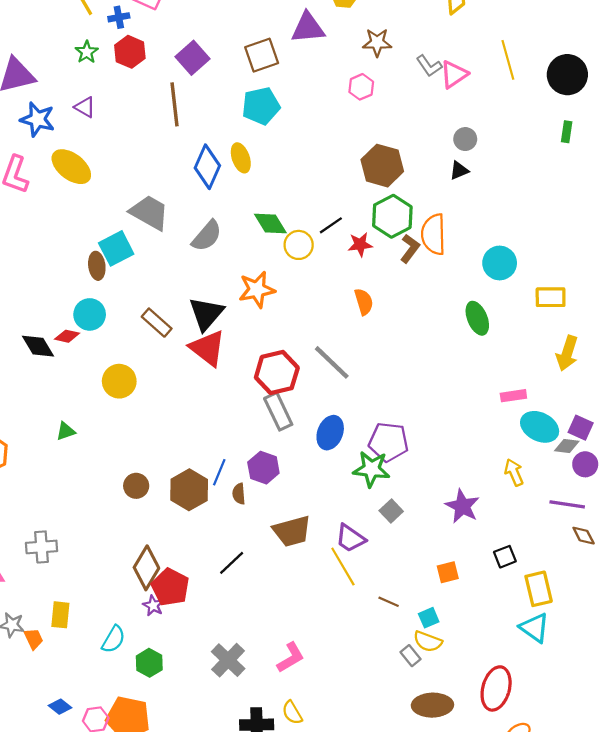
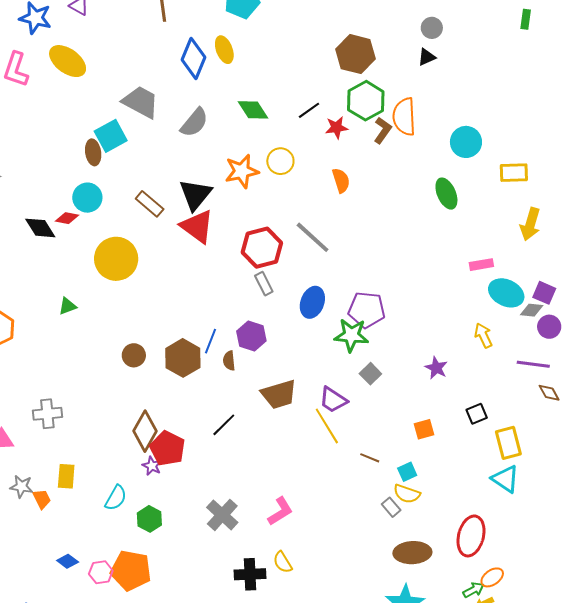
yellow circle: (299, 245) -> (280, 161), moved
yellow circle: (119, 381) -> (116, 259), size x1.4
gray rectangle: (278, 411) -> (264, 284), size x0.7
purple star: (462, 506) -> (436, 368), size x0.7

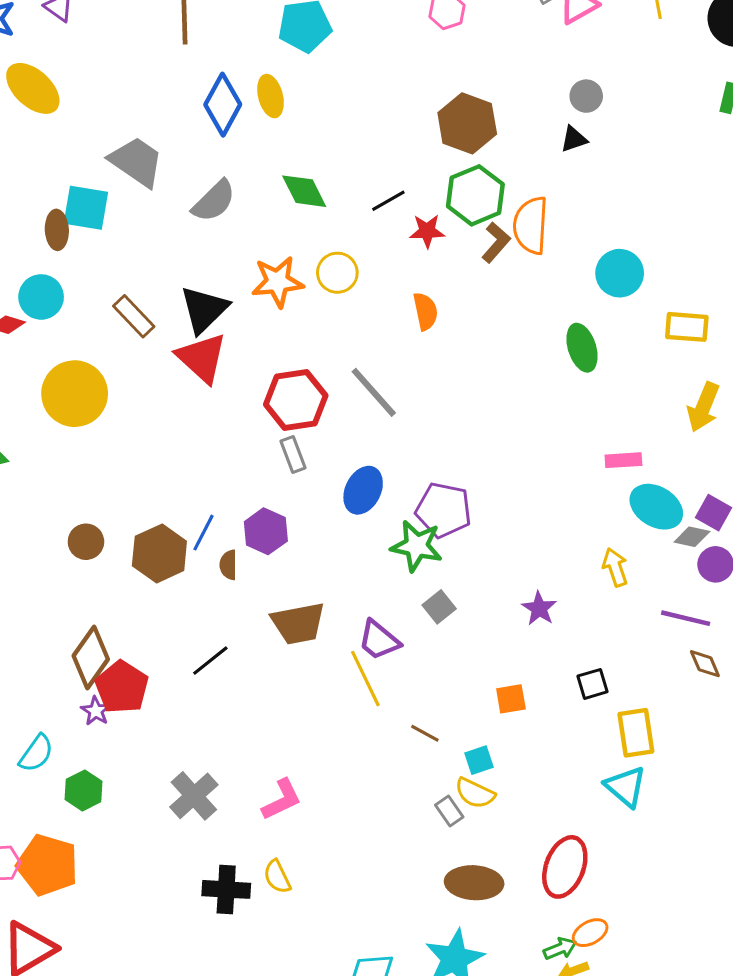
cyan square: (111, 136) -> (86, 208), turned 32

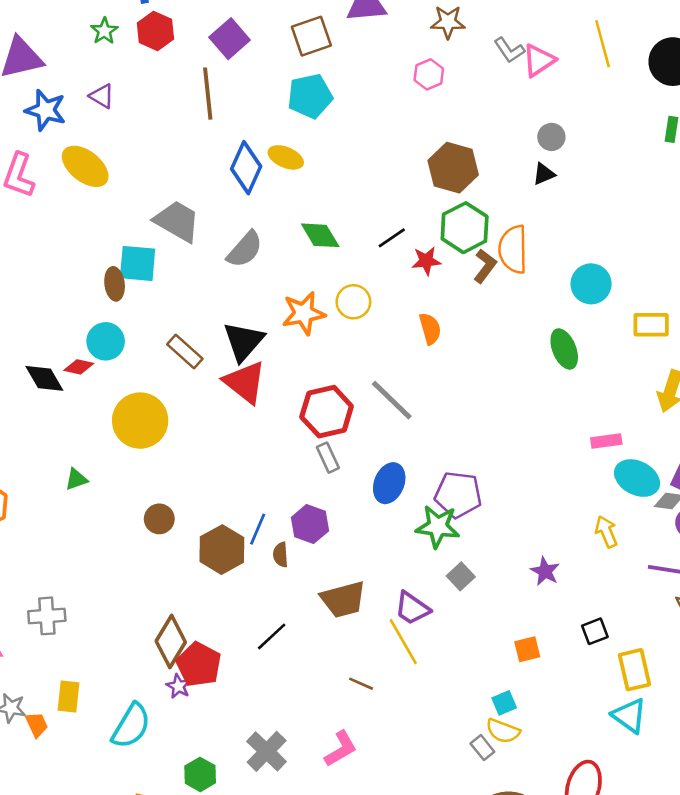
yellow ellipse: (271, 96) -> (286, 157), turned -48
brown circle: (86, 542) -> (159, 519), moved
brown line: (425, 733) -> (361, 684), moved
cyan semicircle: (36, 753) -> (131, 726), size x1.4
green hexagon: (84, 790) -> (200, 774), moved

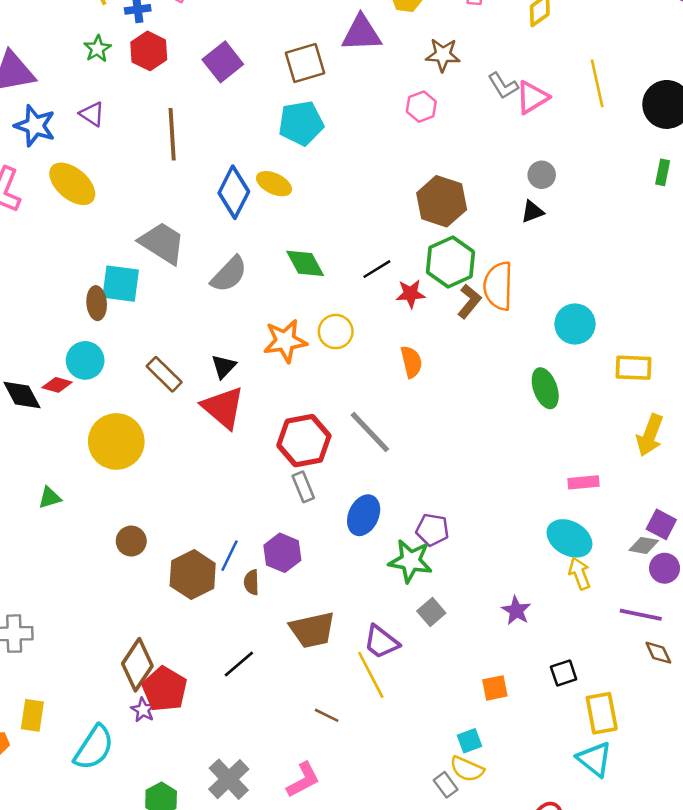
brown line: (208, 94) -> (172, 134), moved
black triangle: (244, 341) -> (224, 366), size x0.6
cyan ellipse: (637, 478) -> (569, 538), moved
purple pentagon: (458, 495) -> (432, 530), size x0.7

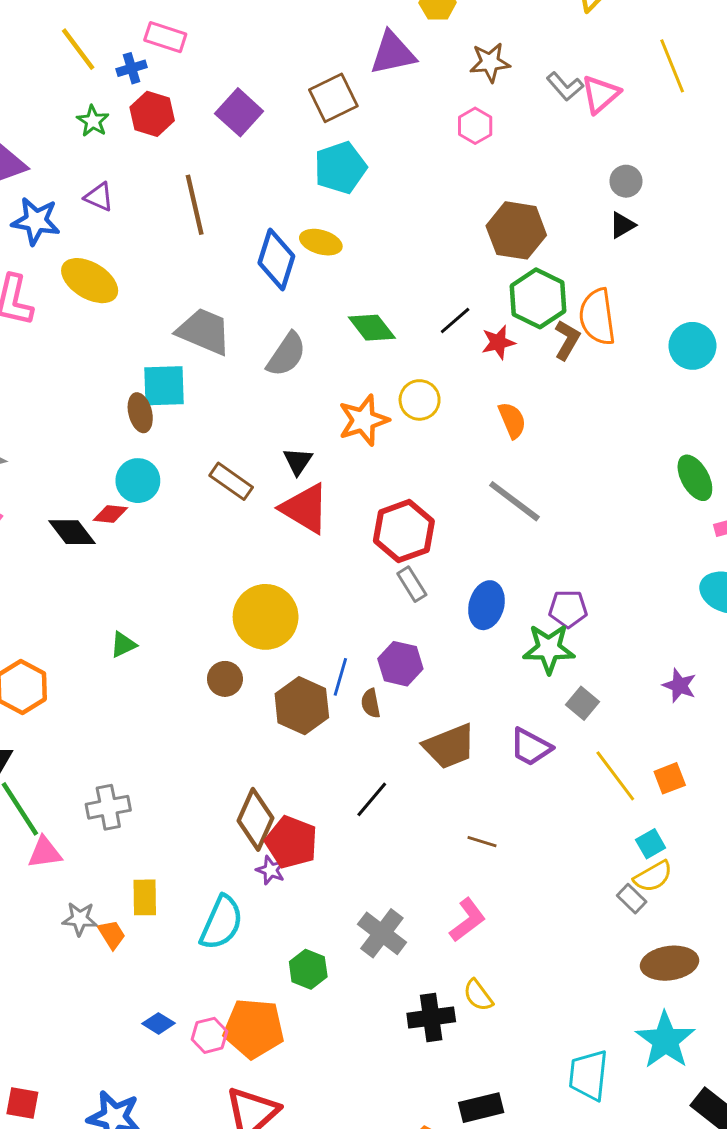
green ellipse: (545, 388) -> (695, 478), moved
gray line: (370, 432) -> (514, 501), moved
yellow circle: (116, 441) -> (266, 617), moved
yellow line: (371, 675) -> (615, 776), moved
yellow semicircle: (467, 769) -> (653, 876), turned -44

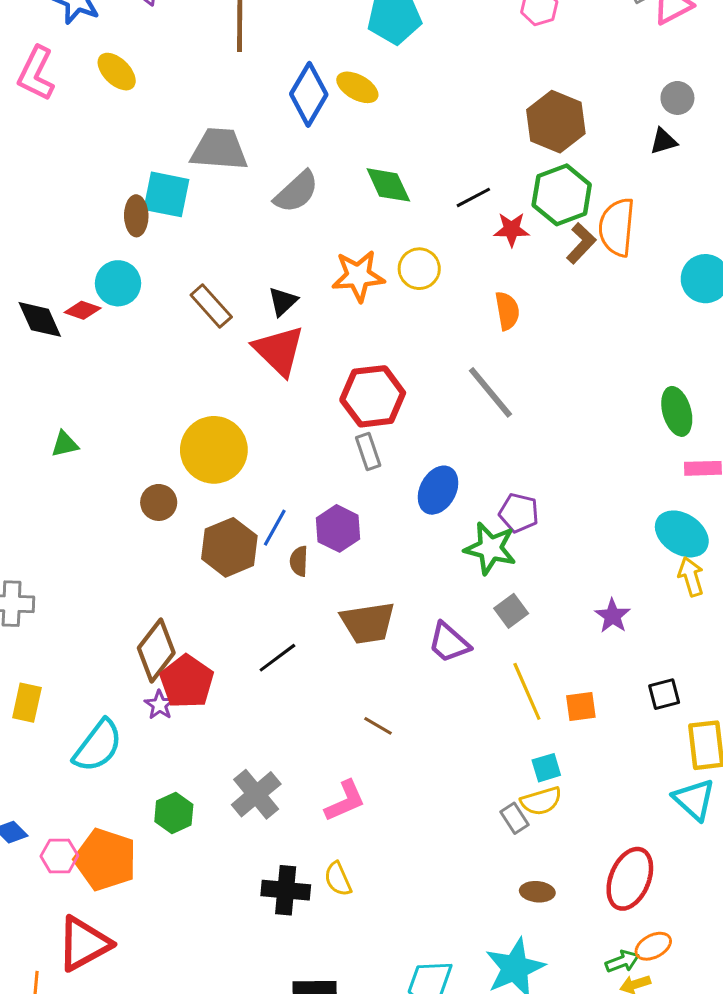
yellow ellipse: (90, 281) -> (117, 72), size x0.7
gray trapezoid: (204, 331) -> (219, 149), turned -32
brown ellipse: (670, 963) -> (537, 892), size x0.6

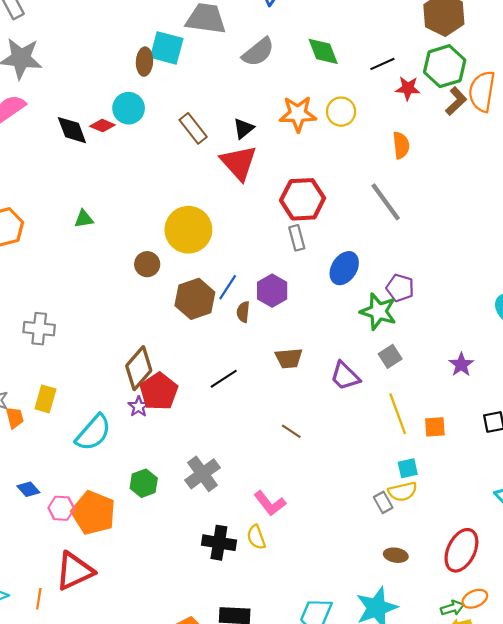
brown trapezoid: (368, 623) -> (289, 358), size x0.7
pink L-shape: (345, 801) -> (270, 503), moved, turned 72

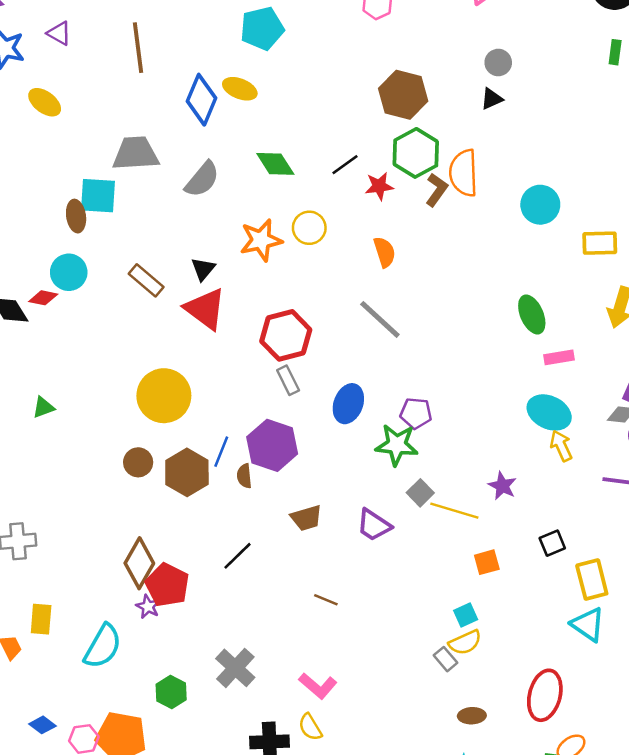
brown circle: (147, 264) -> (138, 462), moved
purple hexagon: (272, 291) -> (272, 445), size x1.4
yellow line: (398, 414) -> (454, 511), moved, turned -42

